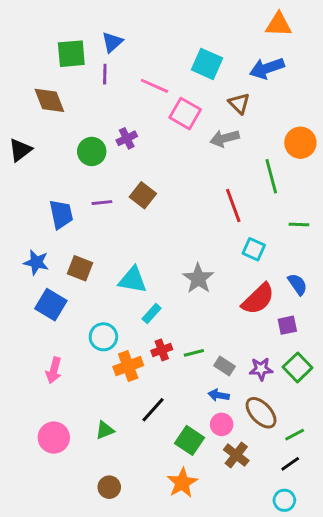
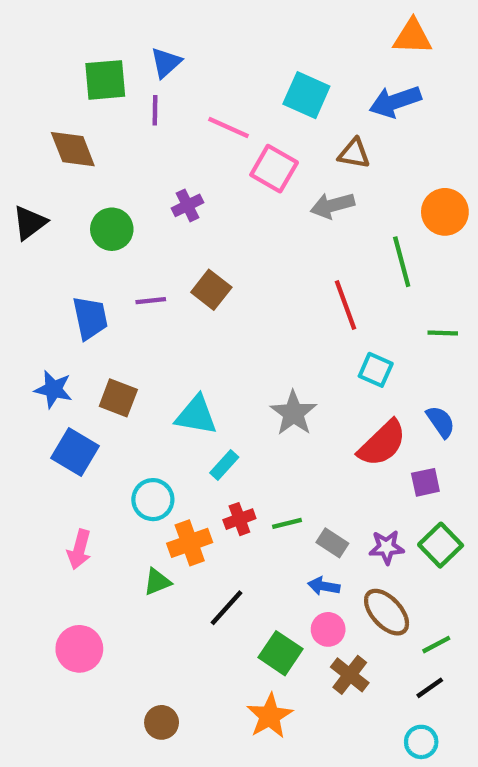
brown triangle: (239, 103) -> (354, 153), turned -35
green circle: (92, 151) -> (112, 229), moved
green triangle: (105, 430) -> (157, 582), moved

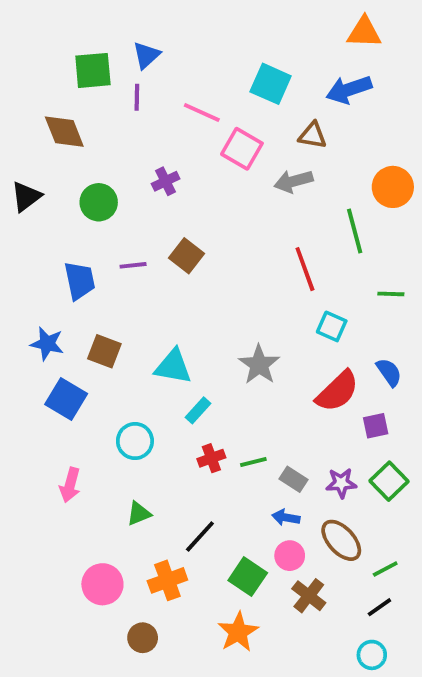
orange cross: (190, 543) -> (167, 580), moved
pink circle: (79, 649) -> (102, 584), moved

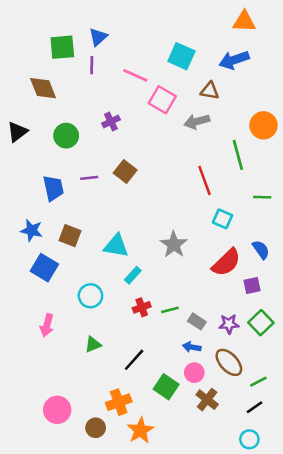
orange cross: (167, 580) -> (119, 402), moved
pink circle: (102, 584) -> (57, 410), moved
orange star: (238, 632) -> (140, 430), moved

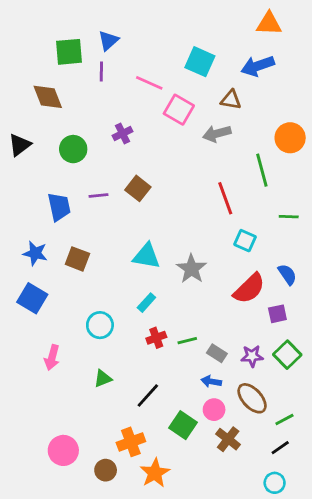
cyan triangle: (116, 246) -> (146, 256), moved
blue square: (44, 268) -> (32, 298), moved

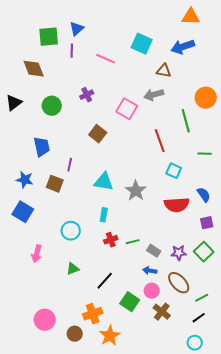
pink square: (179, 110) -> (127, 109), moved
purple line: (99, 196) -> (70, 165), moved, turned -72
red semicircle: (249, 288) -> (177, 205), turned 40
cyan rectangle: (146, 303) -> (104, 215), turned -32
purple square: (277, 314) -> (207, 223), moved

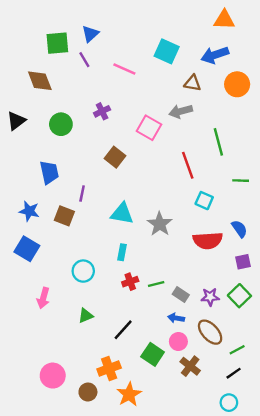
purple line: (72, 51) -> (84, 60), turned -32
orange circle: (206, 98) -> (237, 84), moved

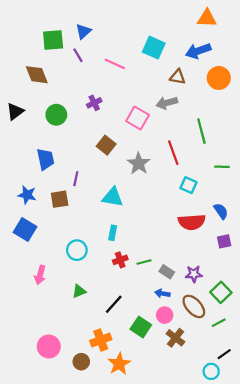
brown square: (64, 216) -> (60, 199), turned -30
gray star: (160, 224) -> (139, 163), moved
green square: (239, 296) -> (221, 292), moved
black line: (234, 373) -> (224, 354), moved

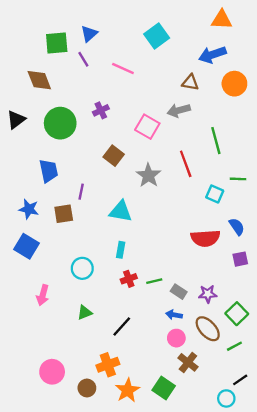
cyan square: (154, 48) -> (157, 36), moved, turned 30
green circle: (56, 115) -> (60, 123), size x1.4
cyan square: (188, 185) -> (215, 194), moved
green square: (141, 327) -> (164, 388), moved

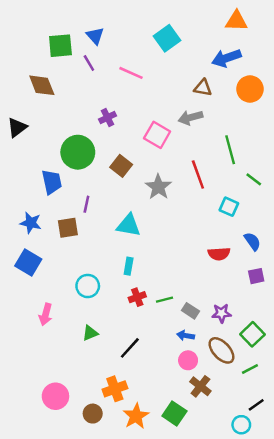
blue triangle: (89, 34) -> (95, 36), turned -30
green circle: (60, 123) -> (78, 152), moved
green line: (238, 179) -> (254, 179), moved, turned 35
red semicircle: (205, 238) -> (219, 254), size x0.7

